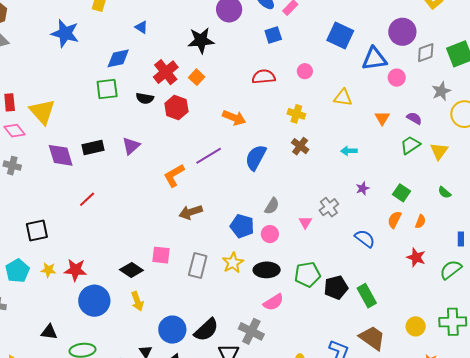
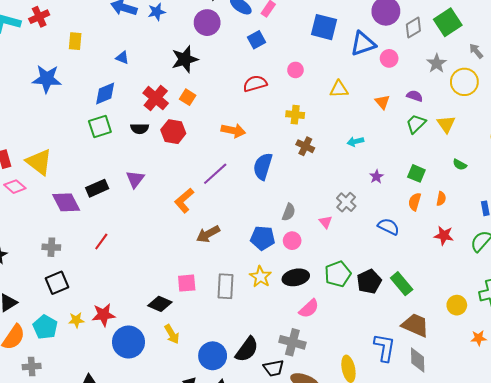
gray cross: (12, 166) -> (51, 247), moved

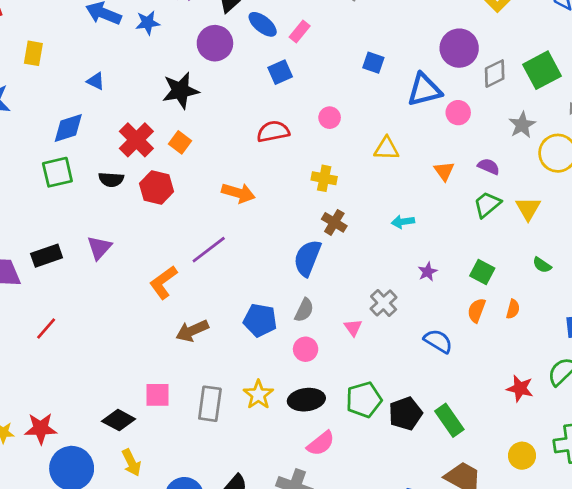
blue square: (324, 27) -> (373, 63), size x0.6
blue semicircle: (263, 166) -> (307, 258), moved
red star: (444, 236) -> (520, 389), moved
blue pentagon: (263, 238) -> (260, 320), moved

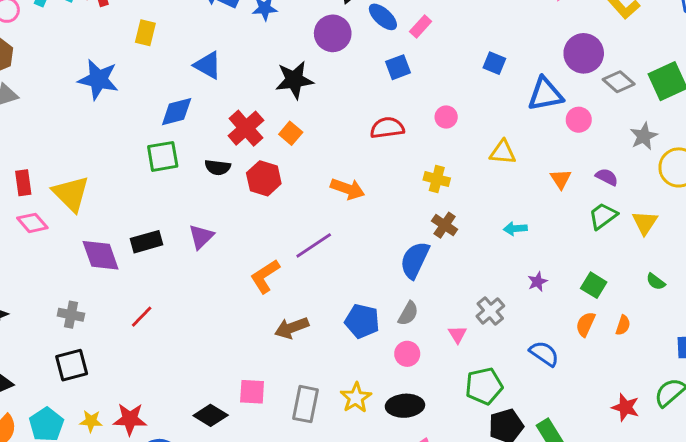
gray diamond: (495, 74) -> (619, 82), turned 64
blue triangle: (96, 81) -> (208, 65), size x1.5
green pentagon: (364, 400) -> (484, 386), moved

